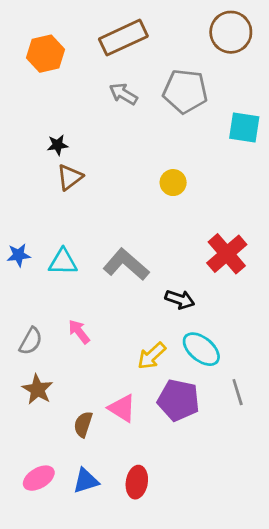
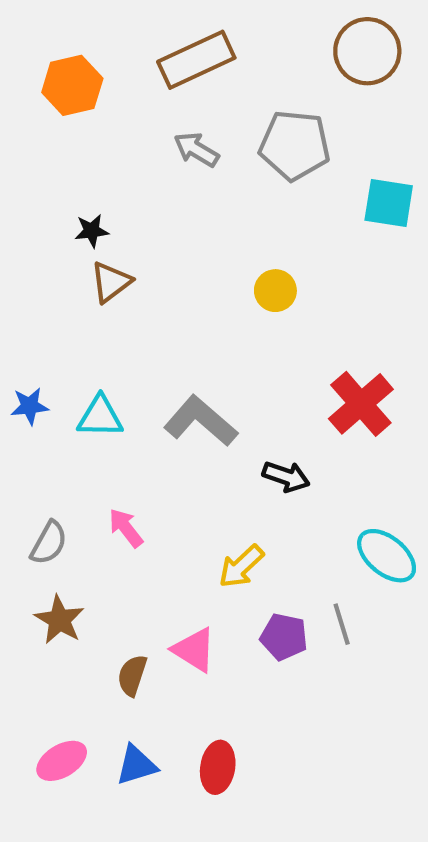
cyan ellipse: (201, 349) -> (387, 556), moved
gray line: (238, 392) -> (342, 624), moved
purple pentagon: (178, 400) -> (284, 637), size x0.7

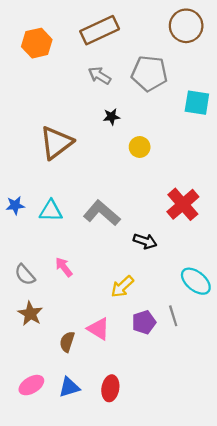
black star: (92, 231) -> (111, 117), moved
brown triangle: (111, 282) -> (56, 143), size x1.6
gray semicircle: (49, 543) -> (25, 275), turned 110
purple pentagon: (284, 637) -> (144, 322), turned -30

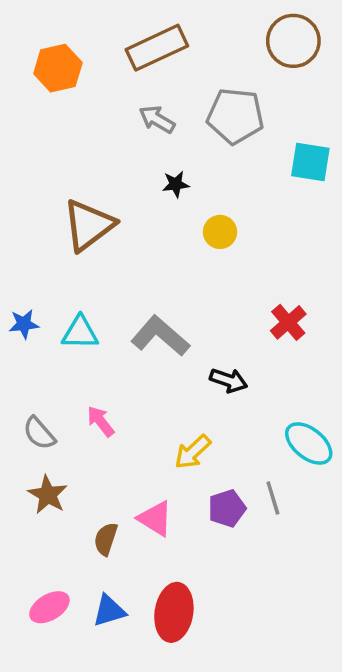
red cross: (183, 204) -> (288, 322), size x0.7
red ellipse: (110, 388) -> (174, 612), size x1.4

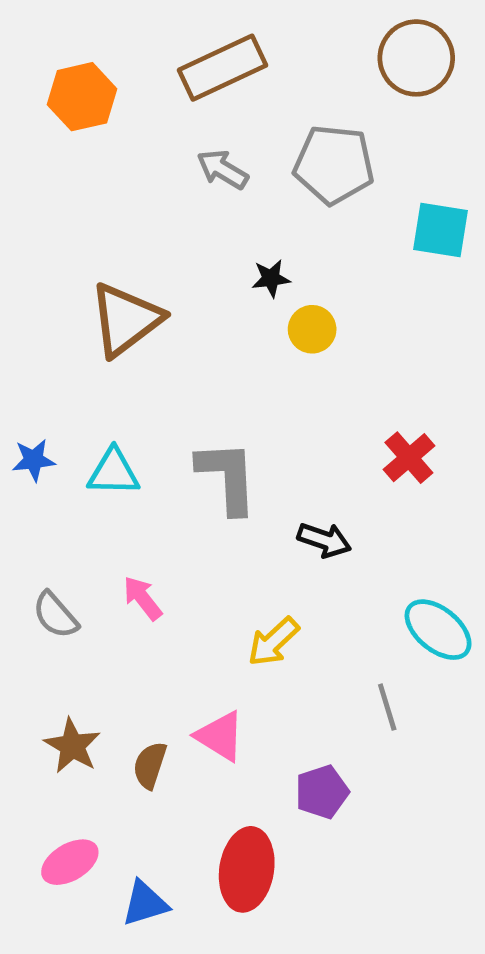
black star: (176, 184) -> (271, 278), moved
gray L-shape: (160, 336) -> (227, 477), turned 46
brown star: (48, 495) -> (72, 746), moved
purple pentagon: (227, 508) -> (322, 792), moved
blue triangle: (109, 611) -> (145, 903), moved

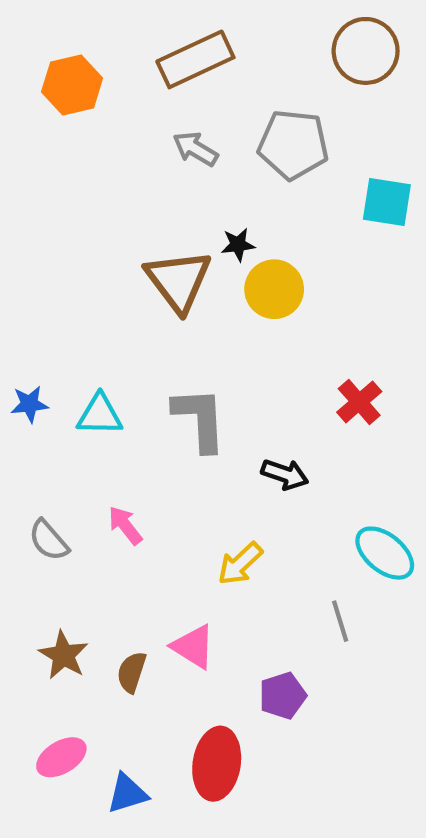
brown triangle: (126, 320) -> (178, 281), moved, turned -30
yellow circle: (312, 329) -> (274, 289), size x1.4

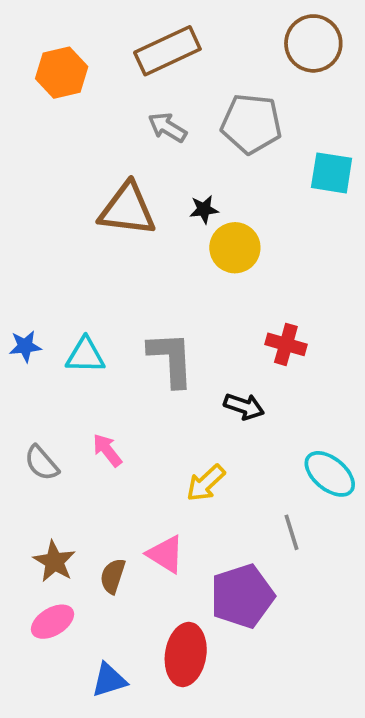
brown triangle: (178, 281) -> (127, 209), moved, turned -46
red cross: (359, 402) -> (286, 344), moved, turned -33
purple pentagon: (283, 696) -> (242, 596), size x1.6
pink ellipse: (61, 757) -> (53, 622), moved

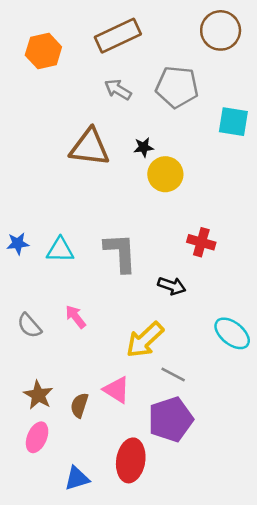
yellow arrow: (206, 483) -> (145, 340), size x1.4
gray line: (291, 532) -> (173, 374), moved, turned -45
pink ellipse: (53, 622) -> (37, 437), turned -36

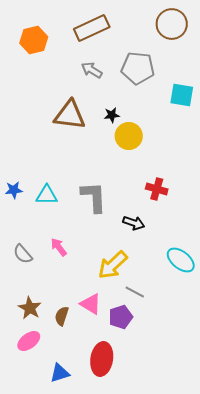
purple pentagon: (171, 419) -> (121, 317), moved, size x0.7
pink ellipse: (37, 437) -> (29, 341), turned 30

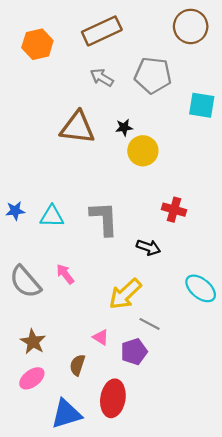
gray semicircle: (23, 254) -> (25, 282), size x1.5
pink triangle: (91, 304) -> (101, 337), size x0.7
brown semicircle: (62, 316) -> (77, 365), moved
blue triangle: (60, 373) -> (66, 414), size x1.4

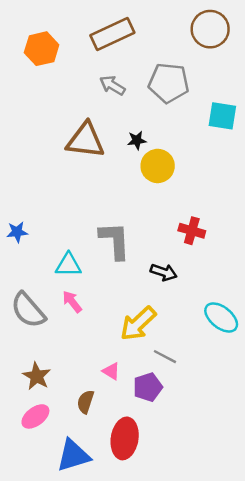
cyan triangle: (52, 216) -> (68, 265), moved

